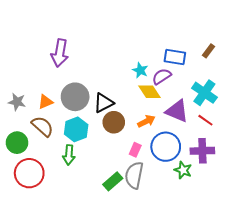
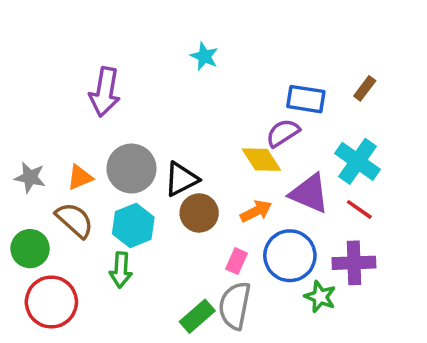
cyan star: (140, 70) -> (204, 56), moved

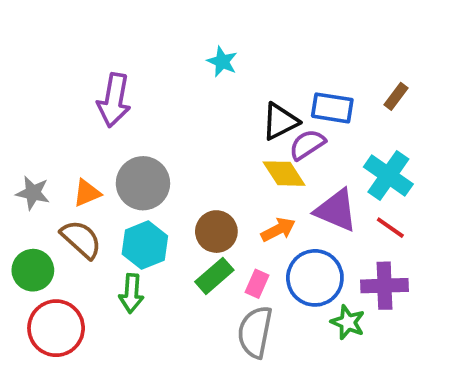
black triangle: (181, 179) -> (280, 121), moved
green rectangle: (197, 316) -> (214, 276), moved

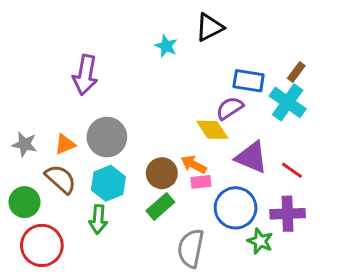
black triangle: (280, 121) -> (210, 27), moved
cyan cross: (388, 176) -> (288, 102), moved
orange arrow: (278, 230) -> (194, 165), moved, turned -125
pink rectangle: (257, 284) -> (201, 182), moved, turned 60

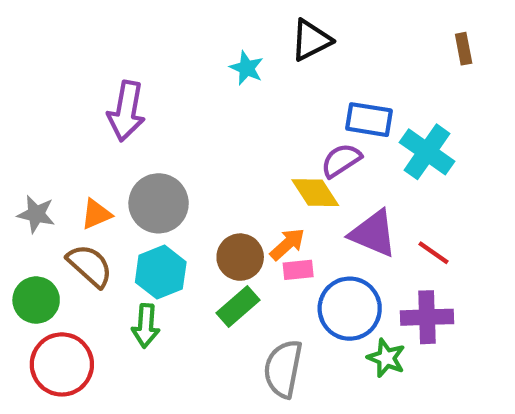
brown rectangle: (296, 72) -> (464, 49), moved, turned -48
orange arrow: (194, 165) -> (287, 244), turned 110

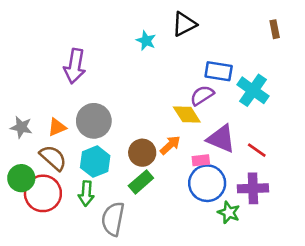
pink rectangle: (298, 270) -> (201, 160), moved
red circle: (62, 364) -> (43, 193), moved
gray semicircle: (283, 369) -> (113, 219), moved

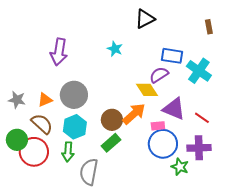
brown rectangle: (275, 29) -> (209, 27), moved
cyan star: (146, 41) -> (115, 49), moved
orange arrow: (170, 145) -> (134, 114), size x1.4

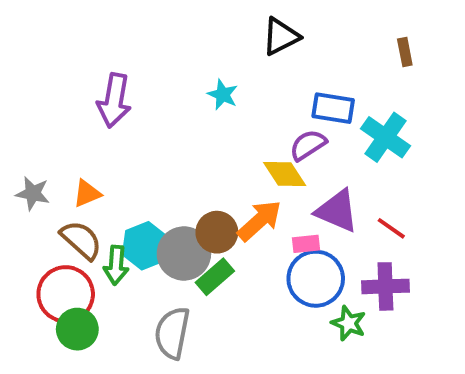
gray circle: (74, 95) -> (184, 253), moved
green circle: (17, 140) -> (77, 329), moved
green arrow: (68, 152) -> (116, 265), moved

